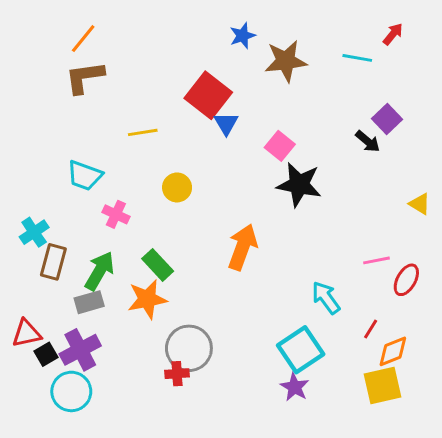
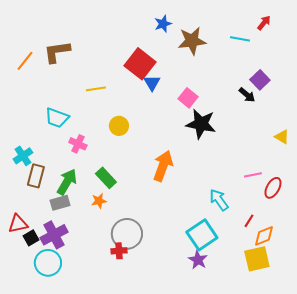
orange line: (83, 39) -> (25, 61), moved
orange star: (147, 299) -> (99, 201), size x0.6

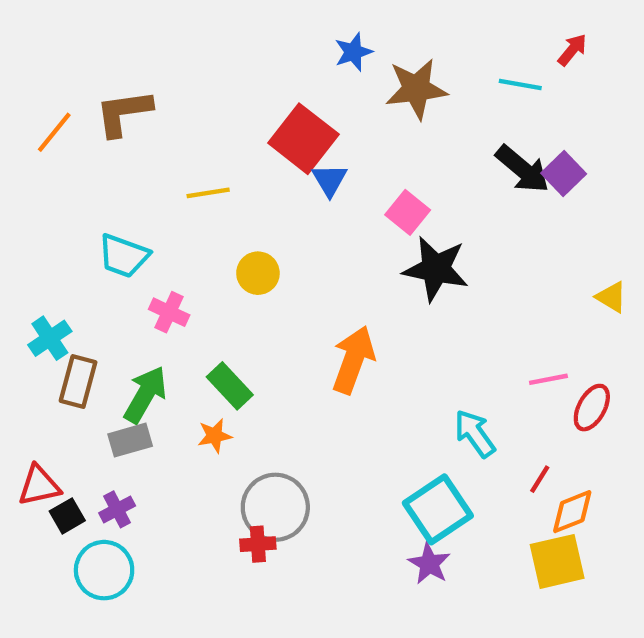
black arrow: (247, 95) -> (522, 169), moved, size x1.5
purple cross: (54, 235) -> (117, 509), size x0.6

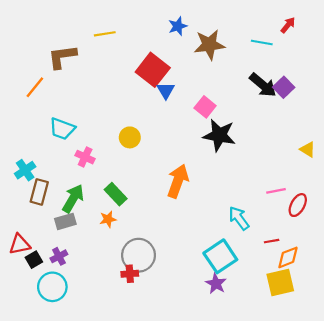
orange line: (54, 132) -> (35, 87), moved
yellow line: (208, 193) -> (105, 34), moved
red line: (540, 479) -> (272, 241), turned 48

